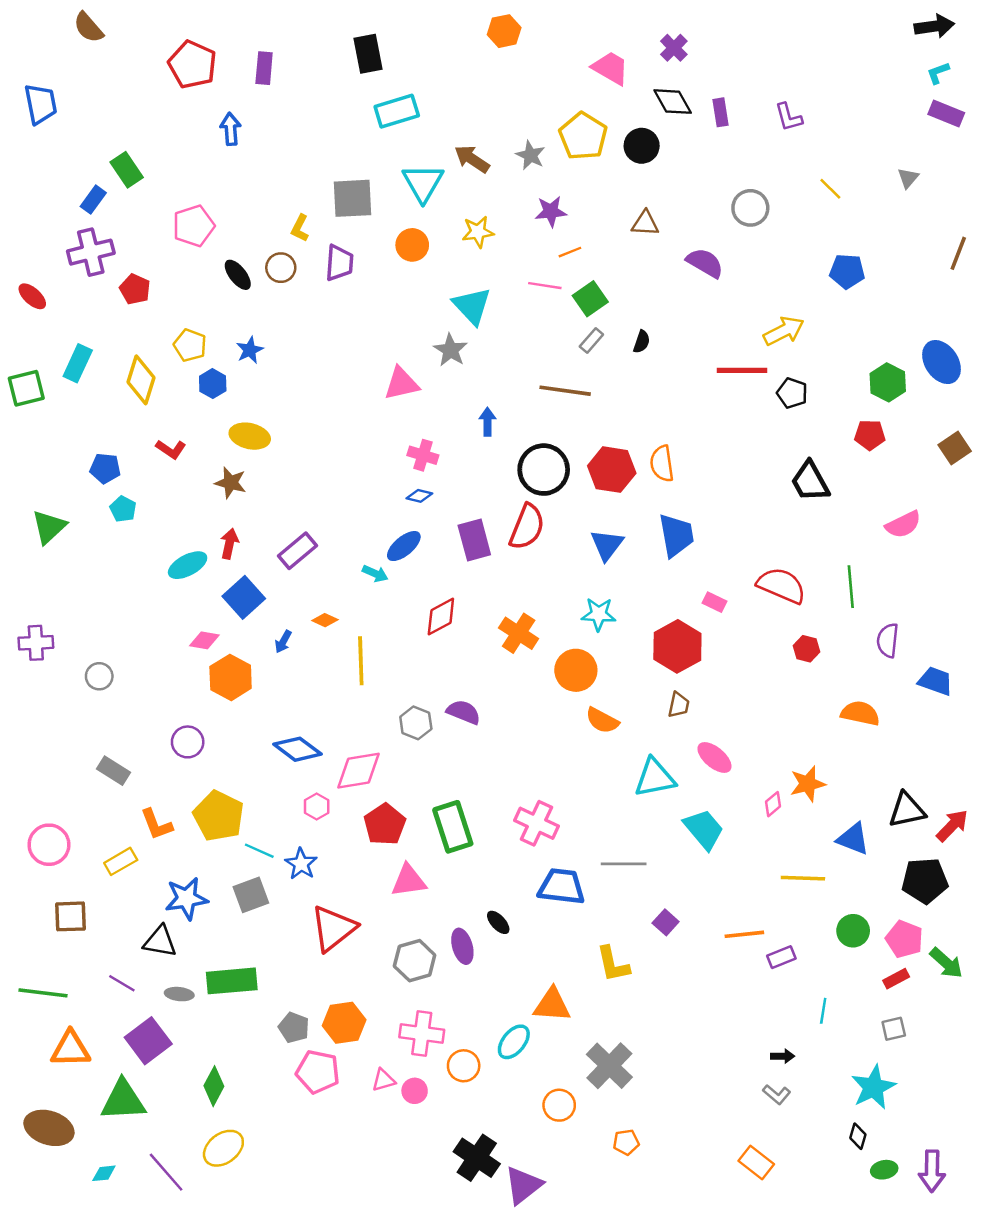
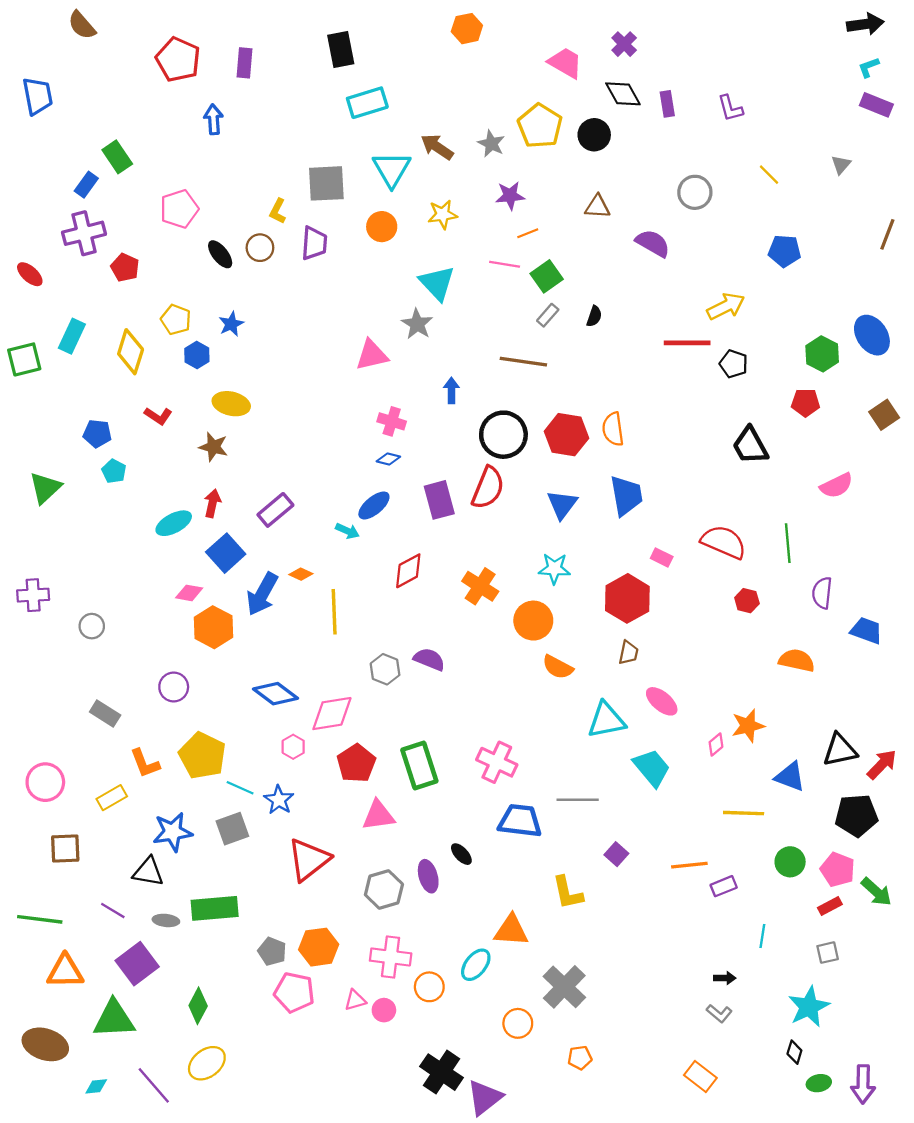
blue arrow: (283, 642) -> (262, 594), size x2.0

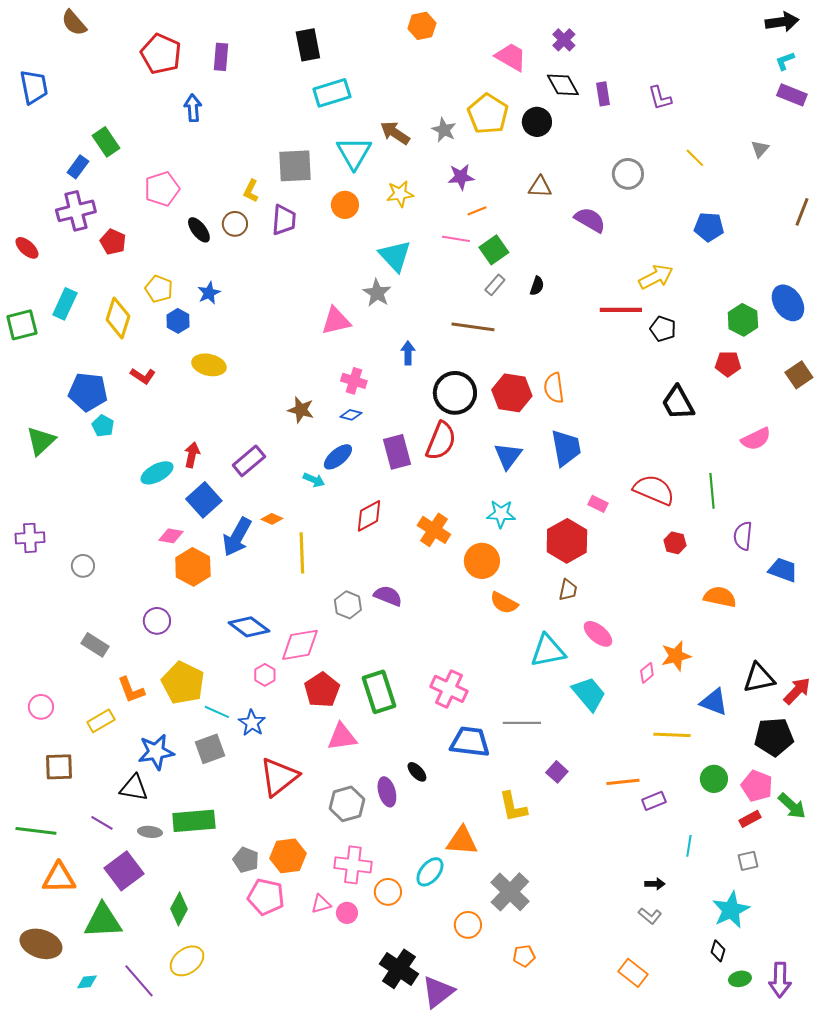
blue pentagon: (97, 434) -> (88, 392), size x1.5
brown star: (214, 447) -> (301, 410), moved
pink circle: (45, 782) -> (41, 707), size x0.7

